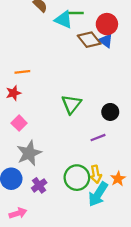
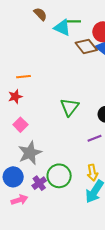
green circle: (77, 178) -> (59, 176), moved
pink arrow: (18, 213) -> (19, 200), moved

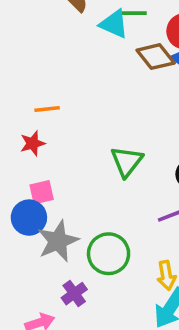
pink square: (20, 125) -> (42, 192), turned 32
green circle: (59, 176) -> (109, 254), moved
blue circle: (13, 177) -> (29, 218), moved

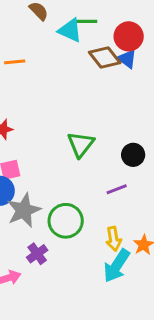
orange line: (47, 109) -> (15, 62), moved

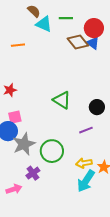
cyan triangle: (70, 30) -> (44, 24), moved
green triangle: (81, 144) -> (62, 100), turned -36
yellow arrow: (114, 239) -> (84, 163), turned 91

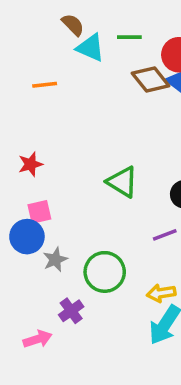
gray star: (24, 144) -> (55, 260), size x0.6

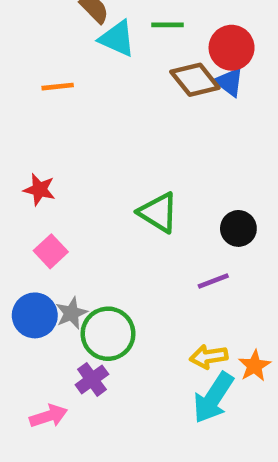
red star: (30, 164) -> (39, 190), turned 30
pink square: (39, 212) -> (51, 251), turned -30
blue circle: (27, 237) -> (35, 315), moved
green circle: (105, 272) -> (108, 334), moved

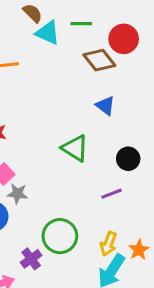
blue triangle: (229, 82) -> (105, 106), moved
gray star: (71, 313) -> (17, 194), moved, turned 30
green circle: (108, 334) -> (60, 236), moved
yellow arrow: (209, 357) -> (108, 244), turned -60

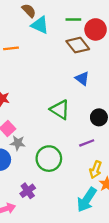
green line: (81, 24) -> (73, 19), moved
green circle: (60, 236) -> (49, 159), moved
yellow arrow: (108, 244) -> (96, 170), moved

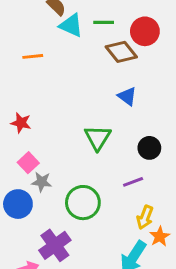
green line: (73, 19) -> (104, 22), moved
green triangle: (60, 110) -> (98, 138), turned 30
purple cross: (28, 191) -> (55, 245), size x1.5

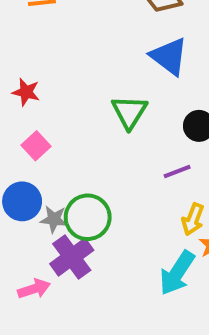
blue triangle: (127, 96) -> (169, 56), size x1.5
gray star: (42, 182) -> (54, 219), moved
green circle: (83, 203) -> (88, 217), moved

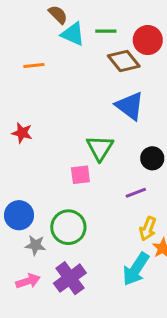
pink square: (36, 146) -> (80, 175), moved, turned 36
gray star: (54, 219) -> (35, 245), moved
purple cross: (72, 257) -> (70, 278), moved

